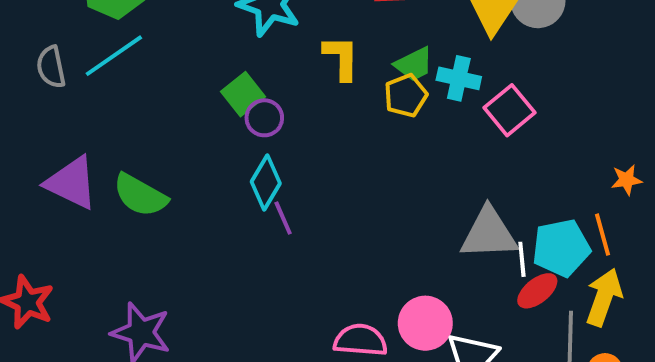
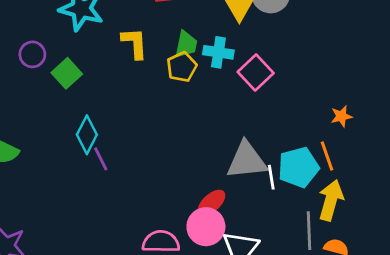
green trapezoid: (414, 64) -> (186, 44), turned -48
purple circle: (264, 118) -> (32, 54), moved
red ellipse: (537, 291) -> (212, 203), moved

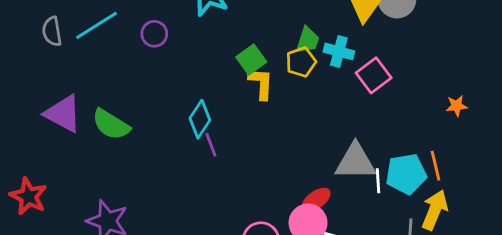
yellow L-shape: (135, 43) -> (261, 84), moved
green square: (67, 73) -> (251, 59), moved
orange star: (341, 116) -> (457, 106), moved

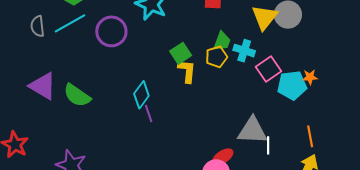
purple circle: (154, 34) -> (111, 31), size x1.6
orange star: (457, 106) -> (310, 77), moved
cyan pentagon: (406, 174) -> (292, 85), moved

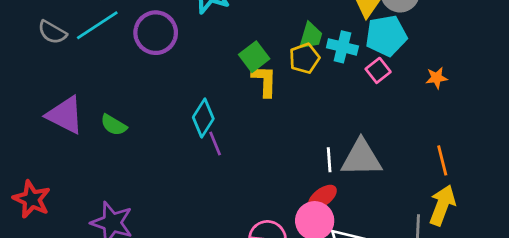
gray semicircle: (38, 26) -> (52, 32), turned -50
pink square: (269, 69) -> (378, 70), size x0.7
cyan pentagon: (292, 85) -> (386, 36), moved
green semicircle: (77, 95) -> (114, 125), size x0.7
white line: (268, 145) -> (329, 160), moved

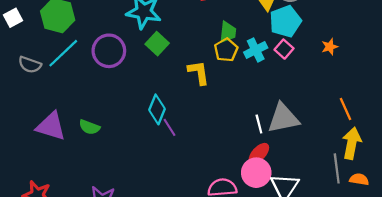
cyan cross: (342, 47) -> (256, 50), moved, turned -30
green square: (254, 57) -> (157, 44), moved

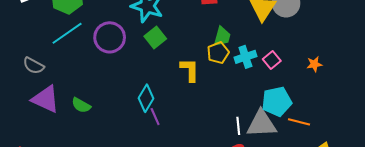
cyan pentagon: (285, 21) -> (277, 102), moved
gray semicircle: (30, 65) -> (34, 66), moved
orange line: (345, 109) -> (299, 122), moved, turned -60

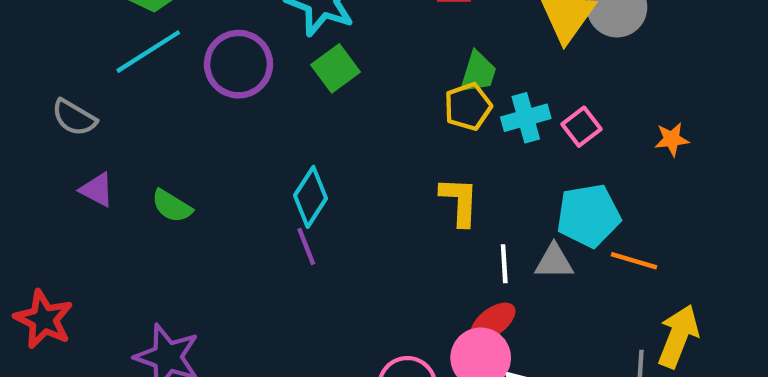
yellow L-shape: (190, 70) -> (459, 201), moved
purple triangle: (46, 99) -> (97, 190), size x0.6
purple line: (155, 117) -> (306, 246), moved
gray triangle: (262, 124) -> (554, 262), size x0.6

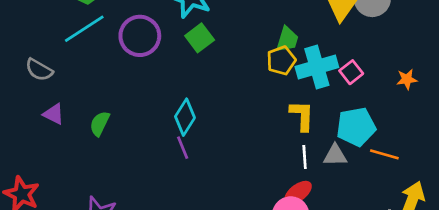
cyan cross: (526, 118) -> (317, 67), size x1.4
yellow L-shape: (459, 201) -> (302, 116), moved
green semicircle: (172, 206) -> (100, 124), turned 85

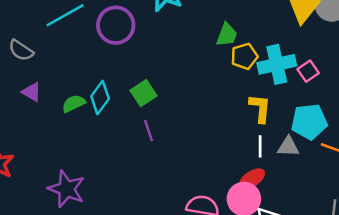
green square: (200, 38) -> (144, 93), moved
green trapezoid: (287, 39) -> (227, 35), moved
cyan diamond: (185, 117) -> (100, 97), moved
green semicircle: (100, 124) -> (74, 103), turned 35

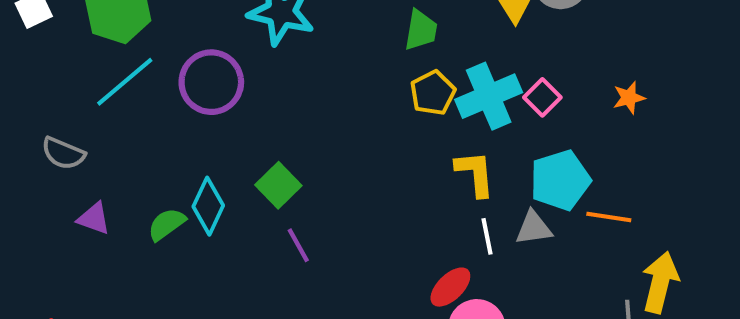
green trapezoid: (227, 35) -> (421, 30), moved
red ellipse: (252, 179) -> (450, 287), moved

